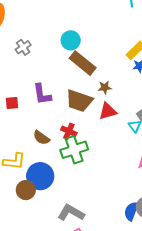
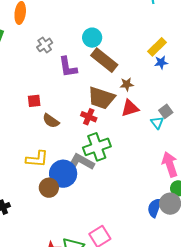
purple L-shape: (42, 94) -> (68, 67), moved
red cross: (69, 131) -> (89, 117), moved
brown semicircle: (41, 138) -> (51, 121), moved
gray L-shape: (71, 213) -> (81, 162), moved

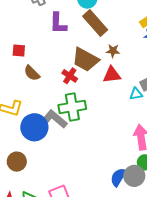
cyan triangle: (157, 123) -> (136, 94), turned 48
brown circle: (49, 188) -> (17, 162), moved

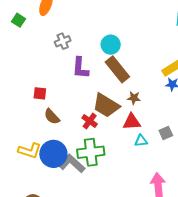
cyan triangle: (136, 94) -> (141, 141), moved
blue circle: (34, 127) -> (53, 154), moved

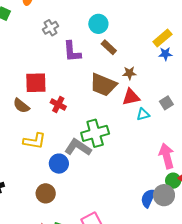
brown rectangle: (117, 69) -> (109, 47), size x0.6
red square: (40, 93) -> (36, 83), size x1.6
brown semicircle: (52, 117) -> (21, 106), moved
red cross: (90, 121) -> (58, 104), moved
blue circle: (53, 154) -> (59, 164), moved, size x0.7

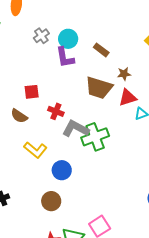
cyan circle: (98, 24) -> (68, 39), moved
red square: (36, 83) -> (32, 92), size x0.7
yellow L-shape: (34, 141) -> (35, 150), turned 35
gray L-shape: (78, 147) -> (76, 129), moved

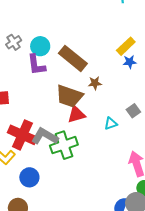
brown rectangle: (101, 50) -> (73, 58), size x1.8
red triangle: (128, 98) -> (76, 114), moved
red cross: (56, 111) -> (22, 135), moved, size x1.8

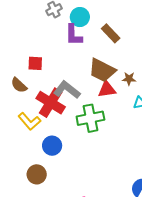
brown rectangle: (73, 58) -> (111, 33), size x0.7
brown star: (95, 83) -> (129, 79), moved
gray L-shape: (45, 136) -> (67, 90), moved

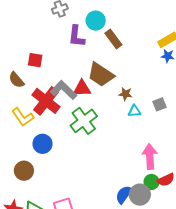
cyan circle: (80, 17) -> (96, 21), moved
brown star: (129, 79) -> (126, 94), moved
red triangle: (107, 89) -> (82, 88), moved
green cross: (90, 118) -> (84, 121), turned -32

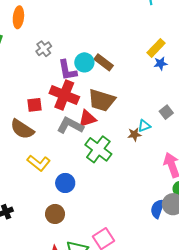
cyan circle: (96, 21) -> (84, 62), moved
brown semicircle: (16, 80) -> (22, 129), size x1.4
brown star: (126, 94) -> (134, 134), moved
red cross: (46, 101) -> (64, 95), moved

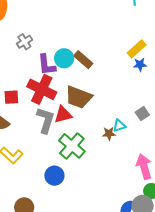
gray L-shape: (70, 125) -> (46, 120), turned 76
blue circle: (65, 183) -> (54, 176), moved

